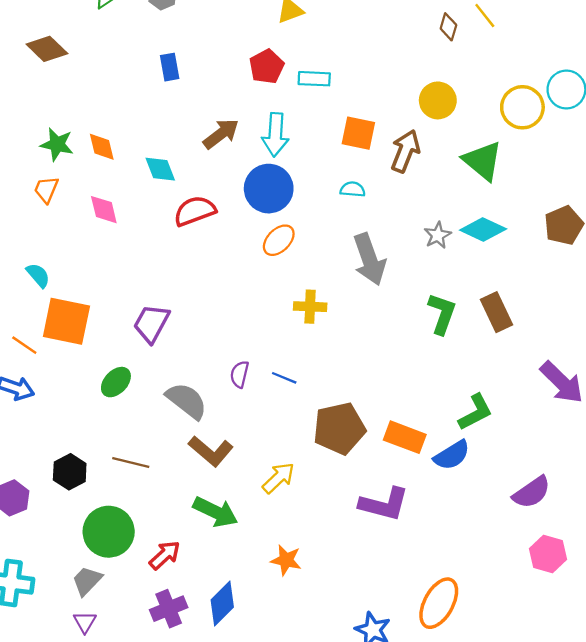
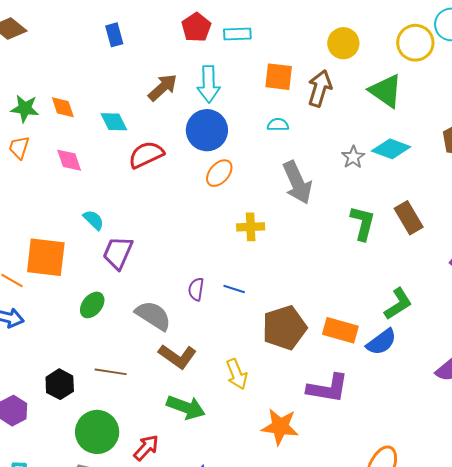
cyan semicircle: (38, 275) -> (94, 220), moved
yellow arrow: (279, 478) -> (237, 374), turned 116
orange star: (286, 560) -> (280, 427), moved, size x1.4

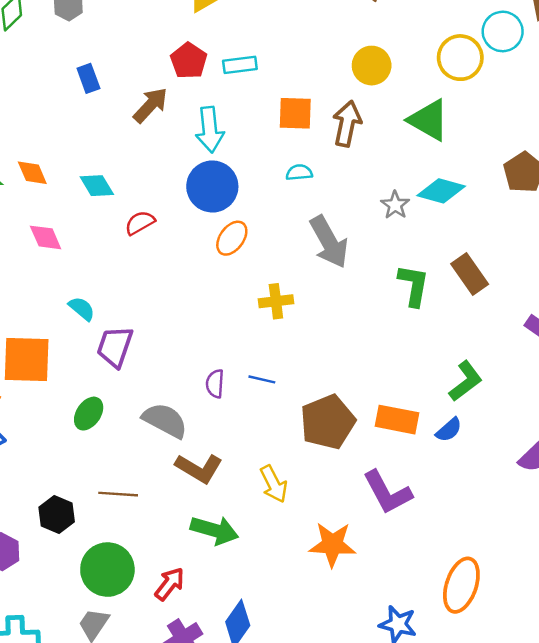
brown arrow: (163, 87) -> (150, 105), moved
red semicircle: (146, 155) -> (140, 223), size x0.7
blue semicircle: (381, 342) -> (449, 430), size x0.7
purple L-shape: (328, 388) -> (387, 492), turned 57

